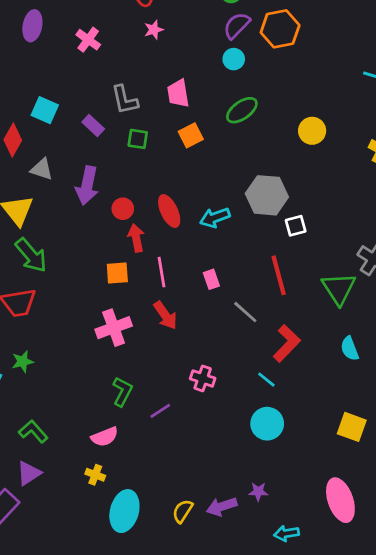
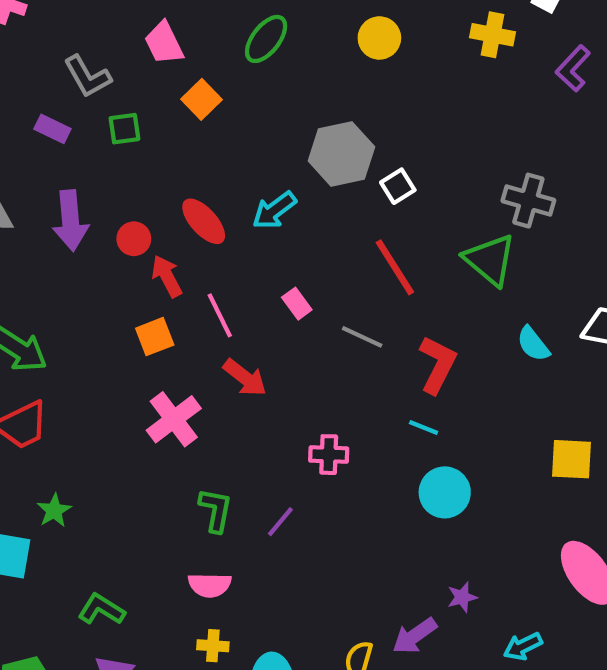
pink semicircle: (105, 437) -> (210, 585), turned 40

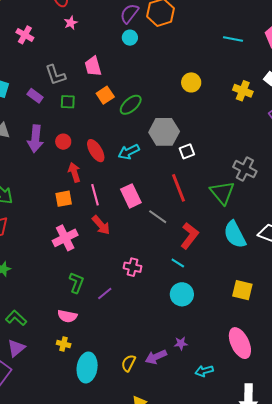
green ellipse: (266, 39) -> (131, 105), moved
red circle: (134, 239) -> (63, 142), moved
pink rectangle: (297, 304) -> (131, 196), size x1.6
cyan semicircle: (533, 344) -> (235, 235), size x1.6

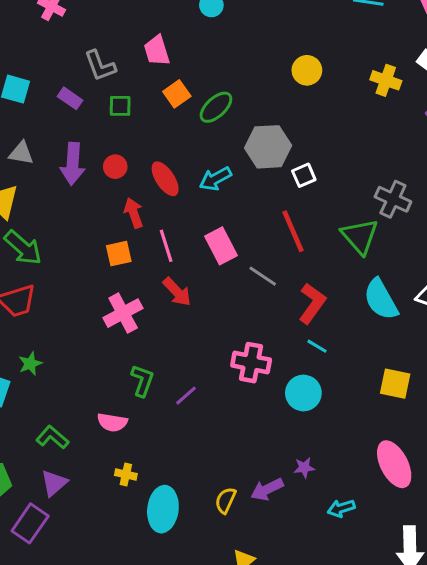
cyan line: (178, 263) -> (317, 346), moved
pink cross: (132, 267) -> (251, 363), moved, size x1.4
pink semicircle: (67, 316) -> (112, 422), moved

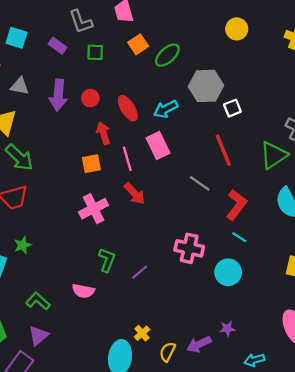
green triangle: (360, 236) -> (274, 155), turned 36
pink rectangle: (221, 246) -> (158, 145), moved
yellow cross: (126, 475) -> (142, 333), moved, turned 35

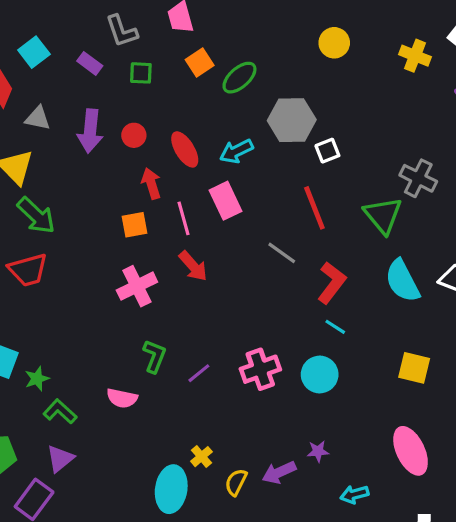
cyan square: (17, 38) -> (34, 52), turned 35
green triangle: (274, 155) -> (383, 215), turned -36
green star: (23, 245) -> (37, 379), moved
pink cross: (189, 248) -> (260, 369), moved, turned -32

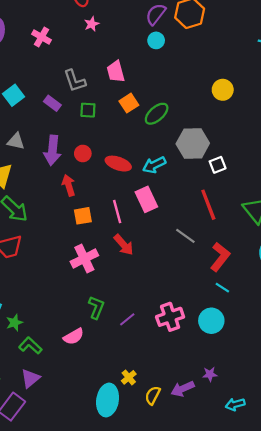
red ellipse: (185, 149) -> (118, 164), turned -40
red arrow: (151, 183) -> (69, 185), moved
pink semicircle: (122, 398) -> (74, 336), turned -42

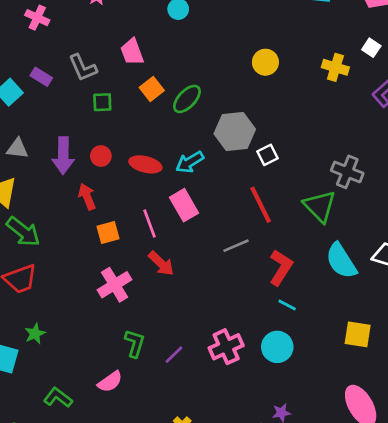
purple rectangle: (52, 103) -> (41, 77), moved
gray line: (185, 236) -> (236, 246), turned -54
green star: (14, 323) -> (35, 334), moved

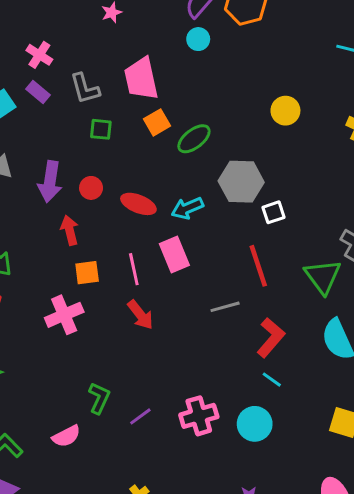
pink cross: (37, 18) -> (39, 55), moved
pink trapezoid: (132, 52) -> (141, 79), size x1.4
pink cross: (115, 285) -> (64, 315), moved

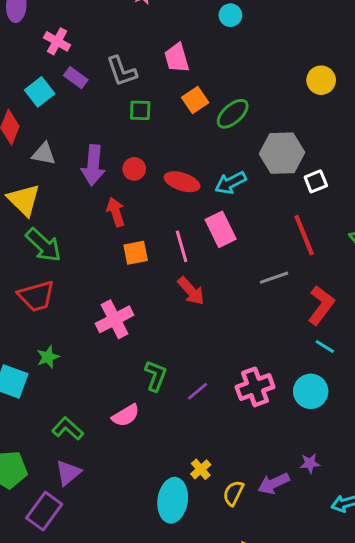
pink cross: (39, 55) -> (57, 41), moved
pink trapezoid: (141, 79) -> (177, 58), size x0.7
pink cross: (64, 315) -> (115, 319), moved

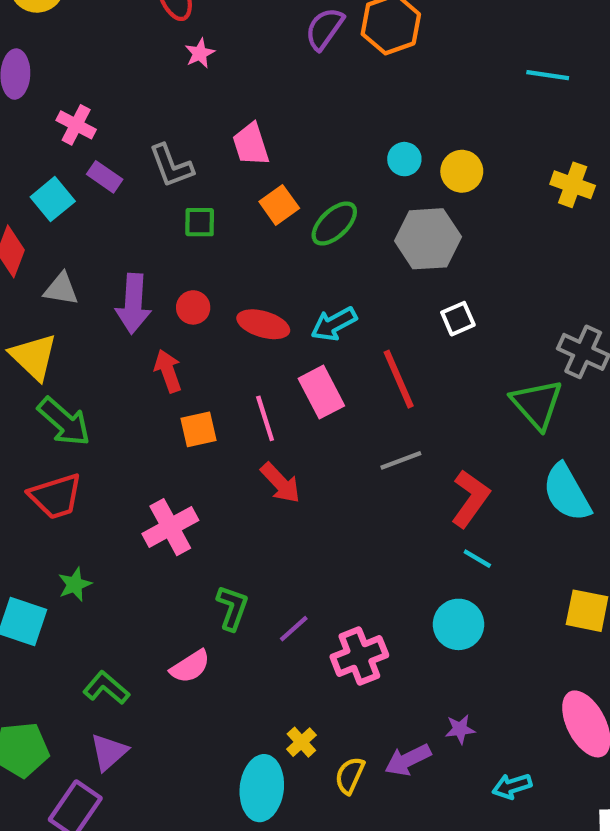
cyan circle: (230, 15) -> (404, 159), moved
gray hexagon: (282, 153) -> (428, 239), moved
red line: (304, 235) -> (399, 379), moved
pink cross: (255, 387) -> (359, 656), moved

